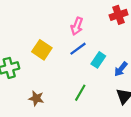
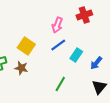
red cross: (119, 15) -> (84, 15), moved
brown star: (36, 98) -> (21, 68), moved

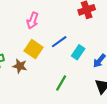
pink arrow: (57, 25) -> (33, 20), moved
yellow square: (26, 46) -> (34, 49), moved

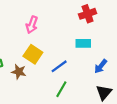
blue line: (59, 42) -> (59, 66), moved
cyan rectangle: (78, 52) -> (83, 43), moved, turned 56

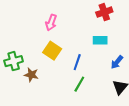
blue line: (59, 66) -> (77, 62), turned -35
brown star: (19, 72) -> (31, 75), moved

